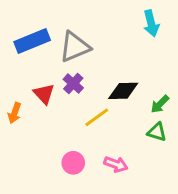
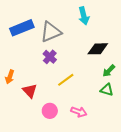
cyan arrow: (151, 23) -> (84, 16), moved
black diamond: (123, 91) -> (98, 49), moved
red triangle: (44, 94) -> (30, 91), moved

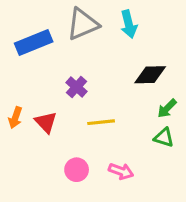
gray triangle: (51, 32) -> (83, 24), moved
yellow line: (66, 80) -> (101, 122), turned 30
red triangle: (30, 91) -> (46, 122), moved

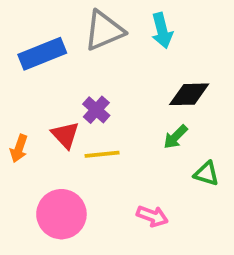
green arrow: (167, 108) -> (176, 137), moved
red triangle: (46, 122) -> (65, 135), moved
yellow line: (101, 122) -> (102, 154), moved
pink circle: (77, 170) -> (61, 214), moved, size x1.6

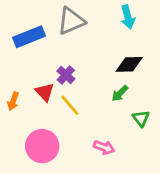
cyan arrow: (162, 31) -> (128, 17), moved
yellow line: (102, 154) -> (70, 105), turned 55
green triangle: (206, 174) -> (141, 118), turned 36

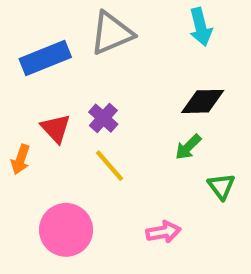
red triangle: (45, 92) -> (56, 128), moved
pink arrow: (104, 147) -> (163, 232), turned -30

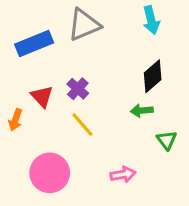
black diamond: (203, 101) -> (153, 76), turned -40
green arrow: (188, 147) -> (142, 111), turned 40

